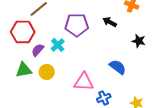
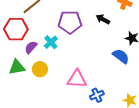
blue semicircle: (118, 67) -> (121, 56), moved

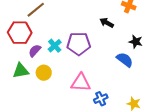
purple pentagon: (70, 22) -> (79, 44), moved

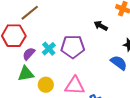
green triangle: (21, 71) -> (26, 74), moved
yellow circle: (44, 73) -> (46, 85), moved

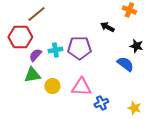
cyan cross: (49, 49) -> (55, 50), turned 32

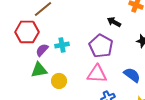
purple pentagon: (79, 48) -> (101, 46), moved, turned 30
blue semicircle: (125, 64) -> (132, 75), moved
pink triangle: (81, 87) -> (97, 74), moved

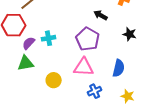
blue semicircle: (132, 75) -> (119, 68), turned 66
yellow circle: (59, 81) -> (54, 80), moved

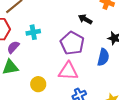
cyan cross: (49, 38) -> (33, 32), moved
blue semicircle: (119, 68) -> (103, 57), moved

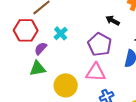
cyan cross: (33, 32) -> (61, 33), turned -32
yellow circle: (38, 84) -> (66, 85), size x1.5

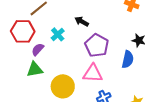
black arrow: (113, 20) -> (82, 21), moved

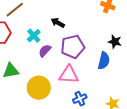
purple pentagon: (97, 45) -> (73, 47), turned 30
purple semicircle: (38, 49) -> (45, 51), moved

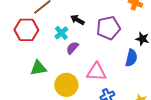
black arrow: (58, 23) -> (77, 20), moved
purple pentagon: (73, 47) -> (108, 28), moved

